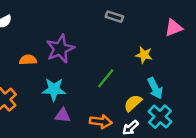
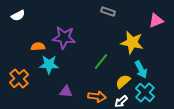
purple star: (60, 49) -> (64, 38), turned 30
yellow star: (144, 55) -> (132, 43), size x1.6
cyan star: (54, 89) -> (49, 65), moved

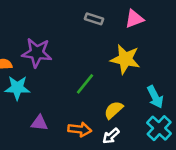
pink triangle: (156, 21) -> (134, 19), moved
cyan arrow: (141, 70) -> (155, 97), moved
cyan cross: (145, 93) -> (159, 128), moved

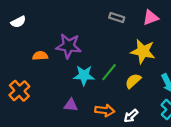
cyan star: (17, 88) -> (84, 75), moved
yellow semicircle: (114, 110) -> (133, 81), moved

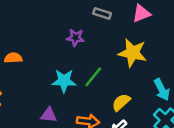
purple star: (69, 46) -> (75, 38), moved, size x0.6
yellow semicircle: (133, 81) -> (121, 102), moved

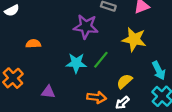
purple star: (75, 38) -> (86, 27), size x1.6
purple triangle: (49, 115) -> (48, 92), moved

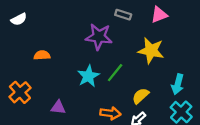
cyan star: (76, 63) -> (88, 76), turned -30
cyan arrow: (159, 71) -> (178, 84), turned 42

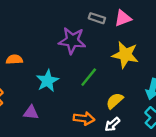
pink triangle: (159, 15) -> (123, 18), moved
cyan star: (88, 76) -> (47, 81), moved

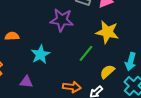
green line: (89, 77) -> (86, 53), moved
yellow semicircle: (115, 101) -> (107, 72), moved

